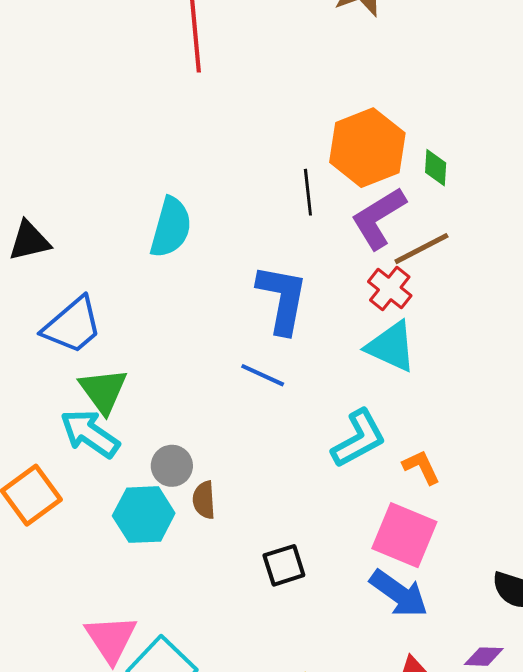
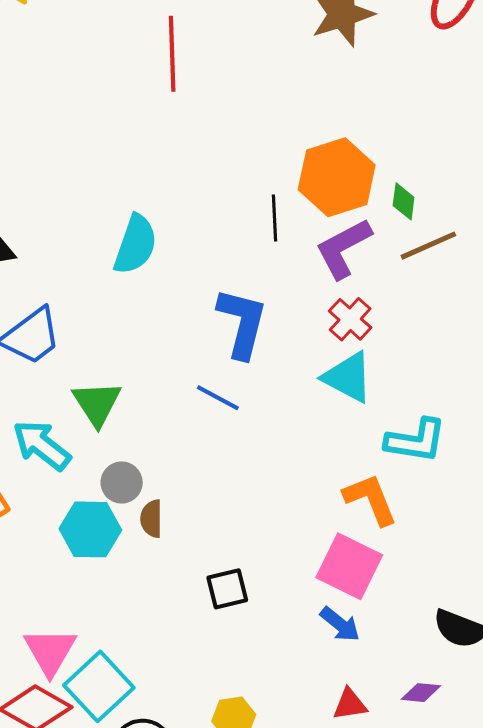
brown line: (421, 249) -> (428, 246), moved
green triangle: (103, 391) -> (97, 403), moved
cyan L-shape: (359, 439) -> (416, 441), moved, turned 34
orange L-shape: (421, 467) -> (371, 499), size x1.5
blue arrow: (399, 594) -> (340, 624), size x0.7

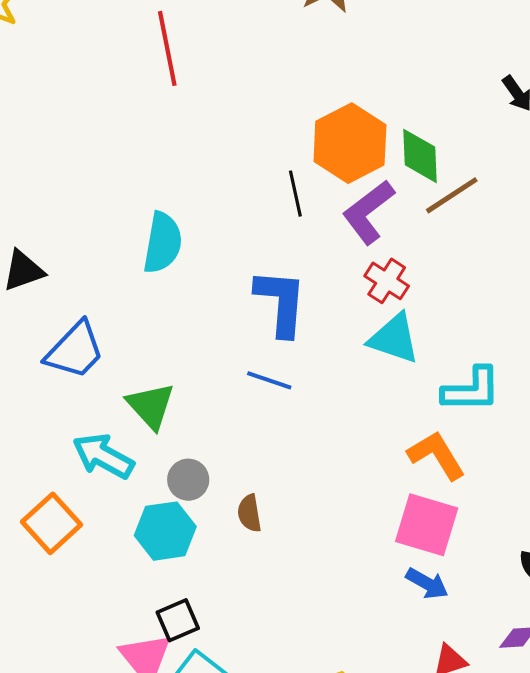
green diamond: (404, 201) -> (420, 156), size x1.5
brown semicircle: (151, 519) -> (249, 513), moved
black square: (227, 589) -> (178, 620), moved

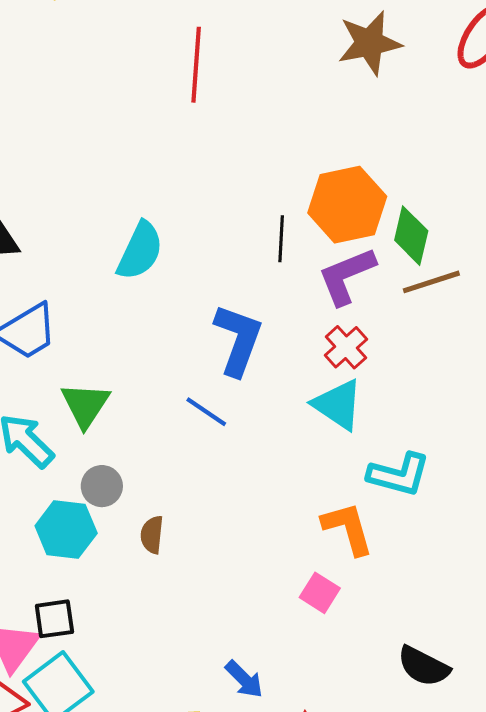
pink square: (427, 525) -> (320, 593), size x0.6
blue arrow: (427, 583) -> (244, 679), moved

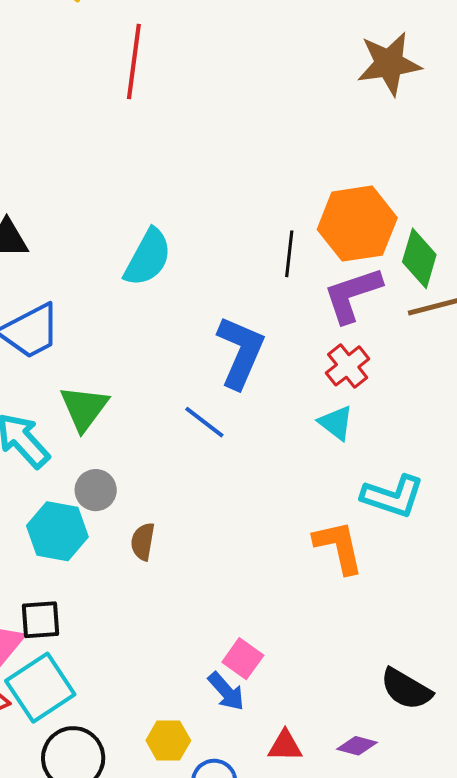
red line: (196, 65) -> (134, 62), moved
cyan triangle: (338, 405) -> (336, 423), size x0.7
pink square: (320, 593) -> (243, 659), moved

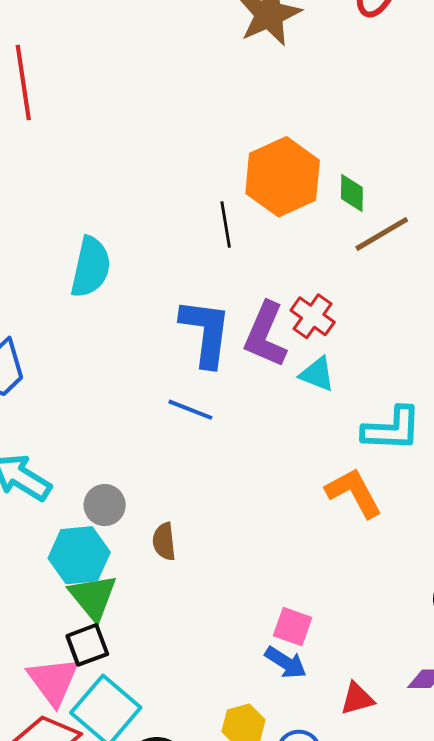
green diamond: (419, 258) -> (352, 193), size x0.7
purple L-shape: (352, 295) -> (265, 335), moved, turned -32
green triangle: (84, 408) -> (93, 597), moved

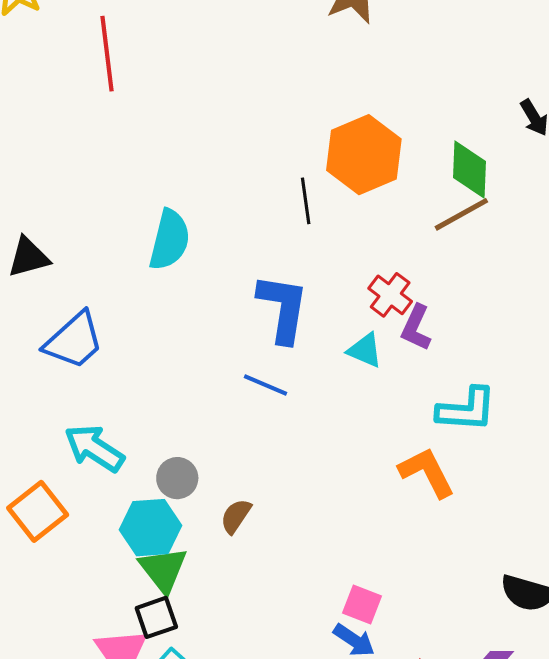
green diamond: (352, 193) -> (469, 169), moved, size x1.5
purple L-shape: (265, 335) -> (416, 328), moved, size x0.7
cyan triangle: (317, 374) -> (365, 350), moved
brown semicircle: (164, 542) -> (236, 516), turned 39

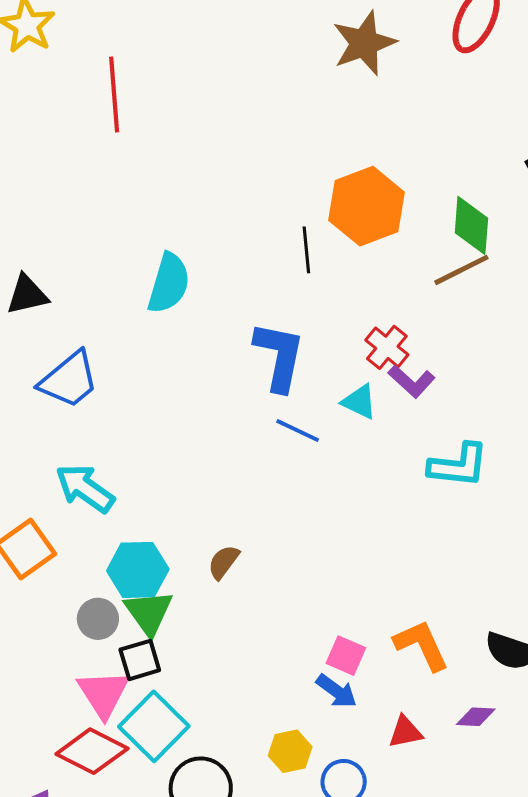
purple L-shape: (416, 328) -> (411, 381), turned -75
blue line: (265, 385) -> (298, 431), moved
orange L-shape: (427, 472) -> (421, 645), moved
gray circle: (177, 478) -> (98, 619), moved

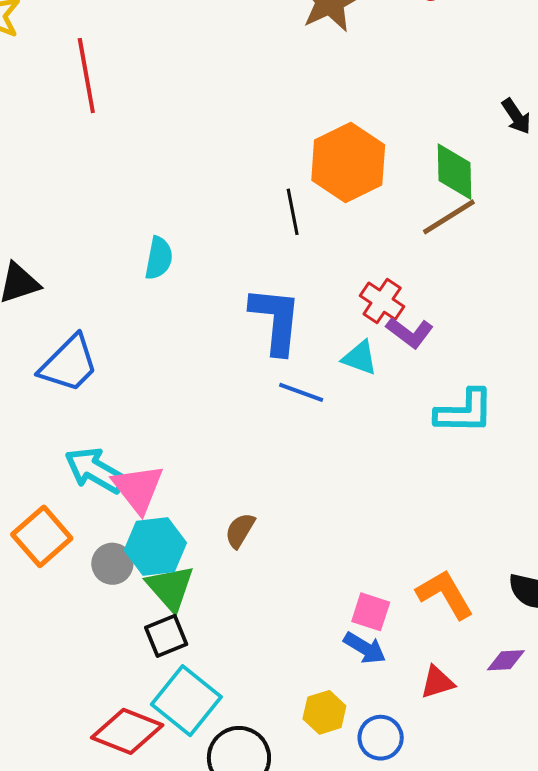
cyan semicircle: (169, 283) -> (159, 258), size x0.7
gray circle: (98, 619) -> (112, 564), moved
pink triangle: (103, 694) -> (138, 488), moved

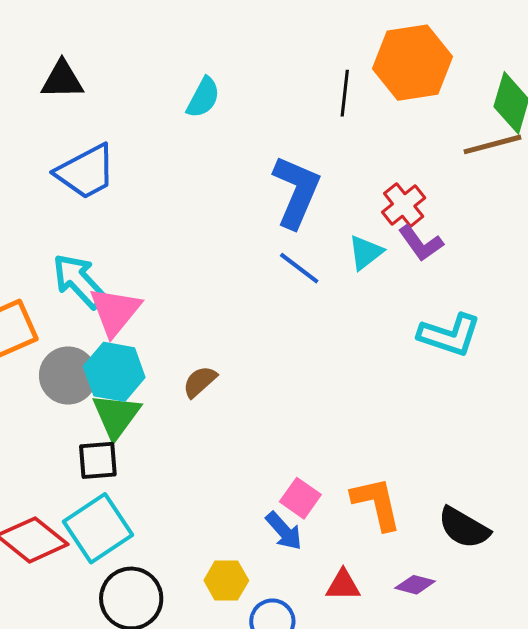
cyan triangle: (360, 358) -> (366, 252), turned 45
gray circle: (112, 564) -> (68, 376), size x1.4

